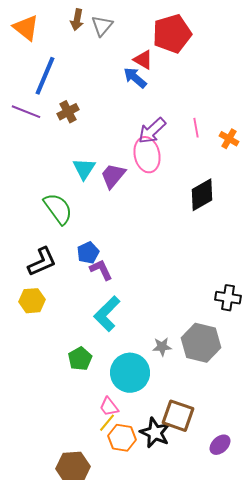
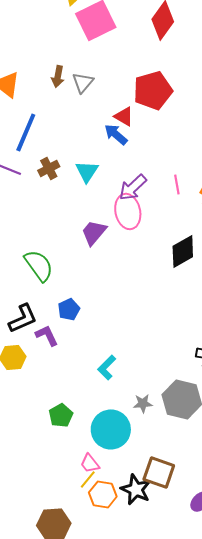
cyan triangle: (84, 169) -> (87, 171), moved
purple L-shape: (101, 270) -> (47, 335), moved
cyan L-shape: (107, 314) -> (107, 367), moved, size x0.7

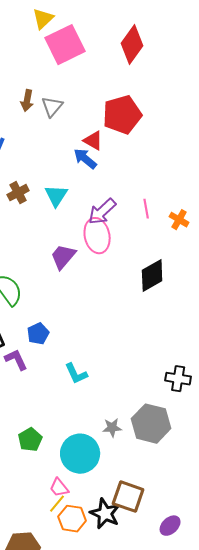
cyan L-shape: (107, 367) -> (76, 374), moved, turned -70

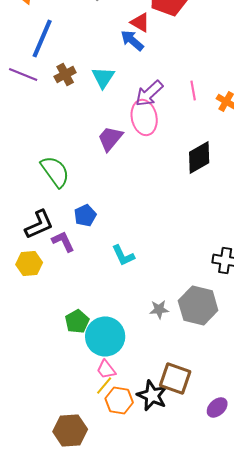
cyan circle: (80, 454) -> (105, 336), moved

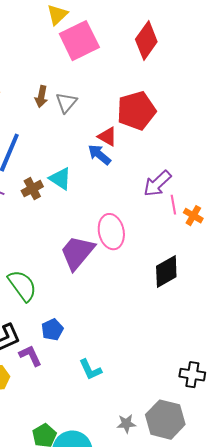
cyan triangle: (103, 77) -> (60, 179), moved, turned -30
pink line: (193, 90) -> (173, 205), moved
purple arrow: (149, 93) -> (157, 184), moved
purple trapezoid: (110, 138) -> (77, 253), size x1.4

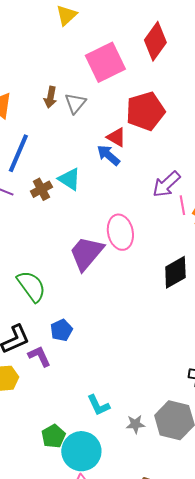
pink square: (79, 41) -> (105, 62), moved
cyan L-shape: (90, 370) -> (98, 405), moved

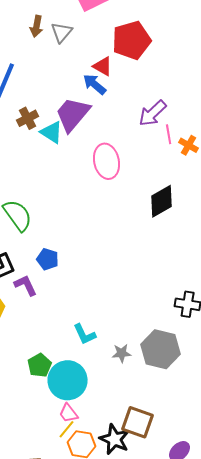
cyan triangle: (69, 179) -> (52, 132), moved
purple trapezoid: (86, 253) -> (73, 114), moved
blue pentagon: (61, 330) -> (48, 259), turned -30

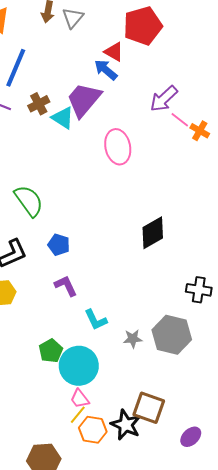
pink line: (169, 134) -> (180, 120), turned -42
black diamond: (162, 201) -> (153, 233), moved
purple L-shape: (26, 285) -> (66, 286), moved

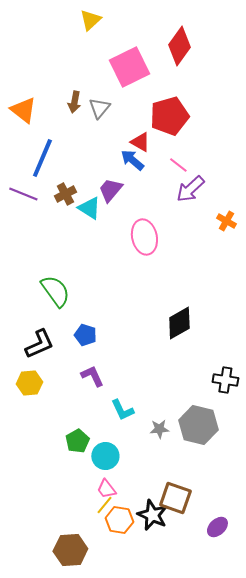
purple trapezoid: (84, 100) -> (110, 190), size x0.7
pink line: (180, 120) -> (178, 165), moved
cyan circle: (79, 366) -> (105, 456), size x0.7

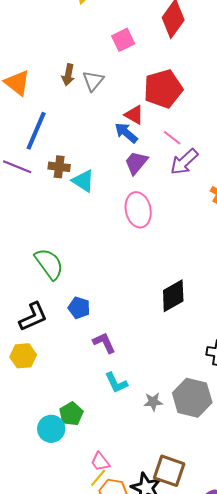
pink square: (129, 67) -> (123, 40), size x0.6
purple trapezoid: (110, 190) -> (136, 163), moved
brown cross: (65, 194) -> (59, 167), turned 35
purple L-shape: (92, 376) -> (104, 343), moved
cyan circle: (105, 456) -> (51, 429), moved

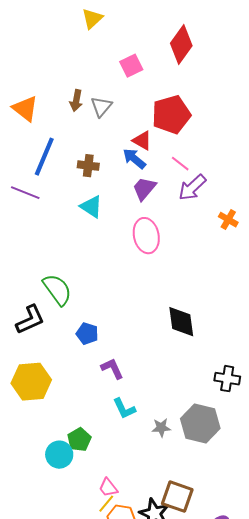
brown cross: (59, 167) -> (88, 166), moved
black diamond: (173, 296) -> (181, 322), turned -68
black L-shape: (33, 317) -> (30, 320), moved
yellow hexagon: (23, 356) -> (31, 382), size x1.5

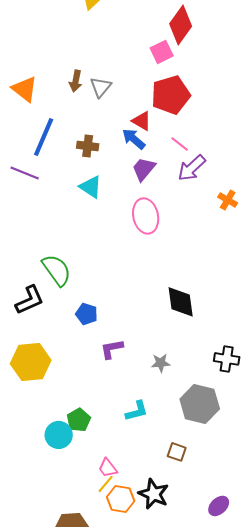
pink square: (131, 66) -> (162, 52), moved
purple L-shape: (112, 369) -> (112, 349), turned -75
cyan L-shape: (124, 409) -> (137, 411), moved, turned -80
gray star: (161, 428) -> (161, 363), moved
brown square: (177, 497) -> (177, 452), moved, size x0.6

